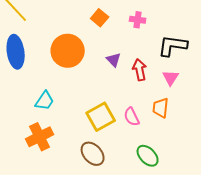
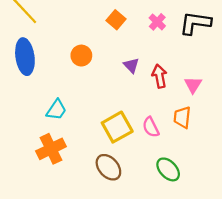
pink cross: (138, 20) -> (157, 22), turned 35
black L-shape: (173, 46) -> (195, 23), moved
orange circle: (68, 51) -> (81, 56), size x0.6

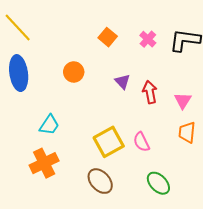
orange trapezoid: (182, 117) -> (187, 132), moved

